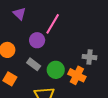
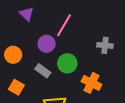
gray cross: (89, 57) -> (105, 45), moved
green circle: (56, 70) -> (67, 63), moved

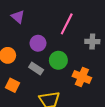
pink line: (64, 25) -> (67, 24), moved

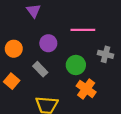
pink line: (67, 24) -> (83, 30), turned 50
green circle: (58, 60) -> (76, 65), moved

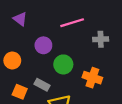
green circle: (76, 65) -> (63, 64), moved
gray rectangle: (40, 69) -> (42, 85), moved

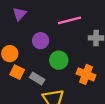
purple triangle: (20, 19) -> (19, 14), turned 32
orange square: (20, 92) -> (17, 72), moved

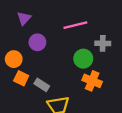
purple circle: (41, 41) -> (37, 42), moved
green circle: (59, 60) -> (83, 59), moved

